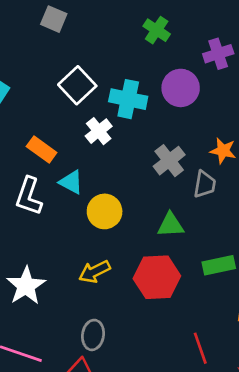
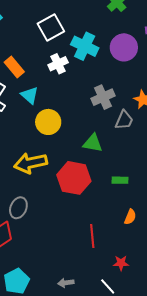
green rectangle: (219, 265) -> (120, 180), size x0.7
yellow arrow: (94, 272) -> (31, 163), size x1.4

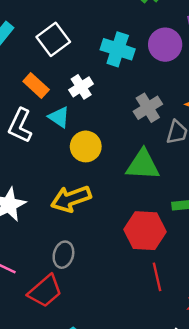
white square: (51, 27) -> (53, 39), moved
white cross: (58, 64) -> (81, 87), moved
green triangle: (93, 143) -> (143, 165), size x1.4
red hexagon: (74, 178) -> (145, 231), moved

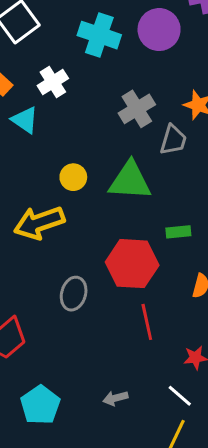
yellow circle: (86, 146) -> (73, 177), moved, size x0.7
gray ellipse: (63, 255) -> (74, 294), moved

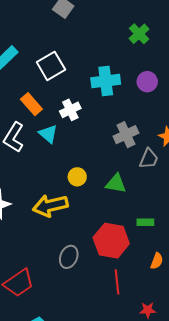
purple circle: (159, 30) -> (147, 82), size x0.7
cyan cross: (99, 35) -> (106, 81), turned -32
green triangle: (130, 181) -> (116, 184), size x0.7

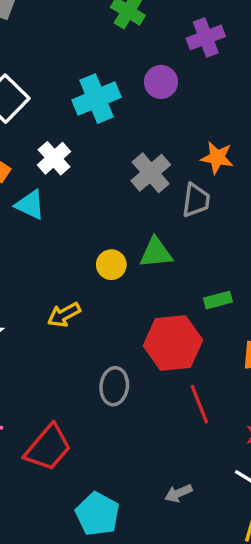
yellow circle: (77, 177) -> (111, 265), moved
yellow arrow: (50, 206) -> (64, 315), size x0.6

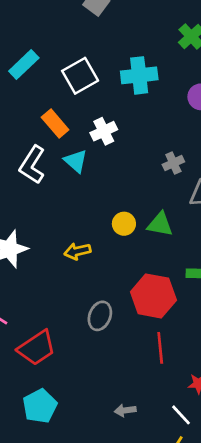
cyan cross: (96, 99) -> (139, 75), moved
gray cross: (151, 173) -> (173, 163), size x0.7
cyan pentagon: (97, 514) -> (40, 406), moved

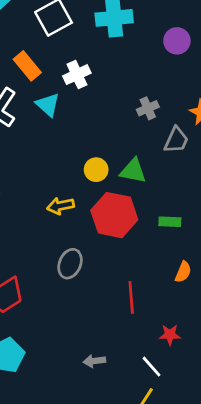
yellow arrow: (77, 251) -> (61, 206), moved
red hexagon: (153, 296) -> (114, 215), moved

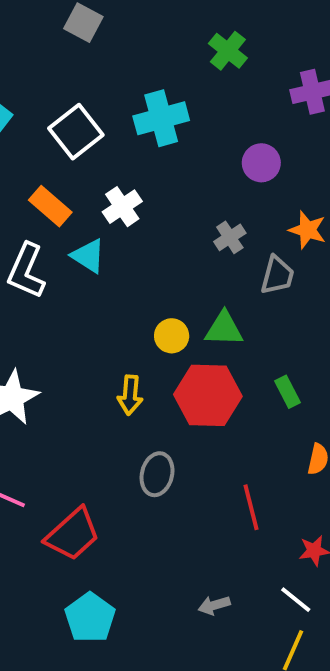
purple circle: (177, 41) -> (261, 163), moved
yellow arrow: (61, 206) -> (130, 395), turned -64
green rectangle: (170, 222) -> (288, 392), turned 70

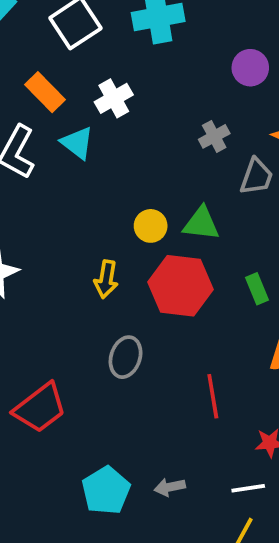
white line: (296, 600) -> (248, 488), turned -52
cyan pentagon: (90, 618) -> (106, 490), moved

